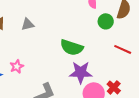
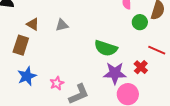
pink star: (17, 66) -> (57, 83), moved
red cross: (114, 87) -> (141, 67), moved

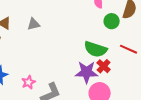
green semicircle: (106, 48) -> (96, 49), moved
red cross: (141, 67) -> (104, 66), moved

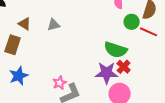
red line: (129, 49) -> (149, 32), moved
pink star: (29, 82) -> (60, 83), moved

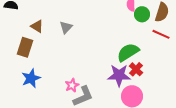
green circle: (132, 22) -> (142, 14), moved
gray triangle: (54, 25) -> (66, 27), turned -32
green semicircle: (116, 50) -> (128, 52), turned 130

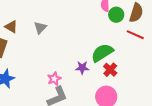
purple star: (119, 75) -> (82, 68), moved, size x0.6
pink star: (72, 85) -> (54, 79), moved

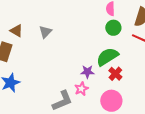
green circle: (116, 15) -> (113, 28), moved
pink star: (54, 79) -> (81, 89), moved

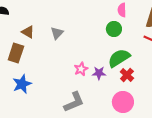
green circle: (113, 28) -> (114, 29), moved
pink star: (81, 89) -> (81, 69), moved

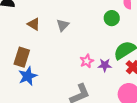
green circle: (114, 29) -> (112, 18), moved
brown rectangle: (16, 53) -> (22, 57), moved

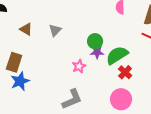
green circle: (112, 18) -> (95, 41), moved
purple star: (105, 65) -> (97, 52), moved

